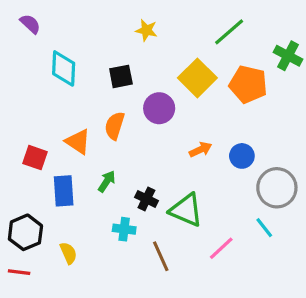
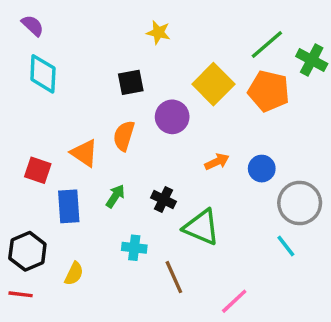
green line: (229, 32) -> (267, 44), moved
cyan diamond: (64, 68) -> (43, 74), moved
black cross: (146, 199) -> (164, 200), moved
pink line: (221, 248) -> (234, 301), moved
yellow semicircle: (68, 253) -> (74, 274), turned 50

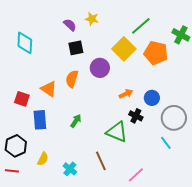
purple semicircle: (33, 26) -> (70, 25), moved
green line: (267, 44) -> (141, 26), moved
green arrow: (115, 196) -> (76, 121), moved
black cross: (164, 200) -> (136, 116), moved
cyan cross: (134, 248) -> (70, 169), moved, turned 32

